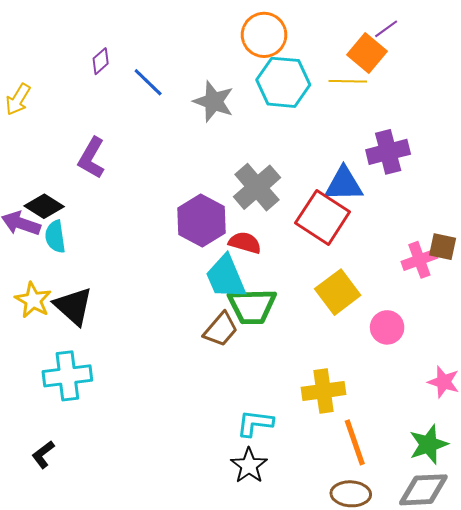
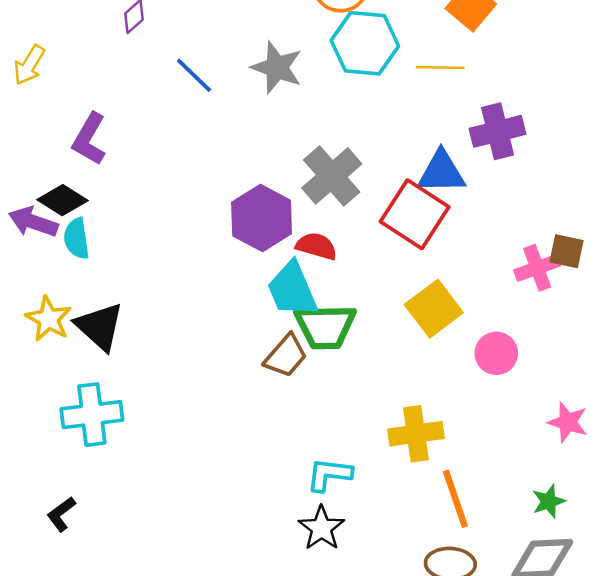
yellow line: (348, 81) -> (440, 68), moved
blue line: (148, 82) -> (194, 75), moved
purple L-shape: (92, 158) -> (89, 139), moved
green star: (428, 444) -> (549, 501), size x0.7

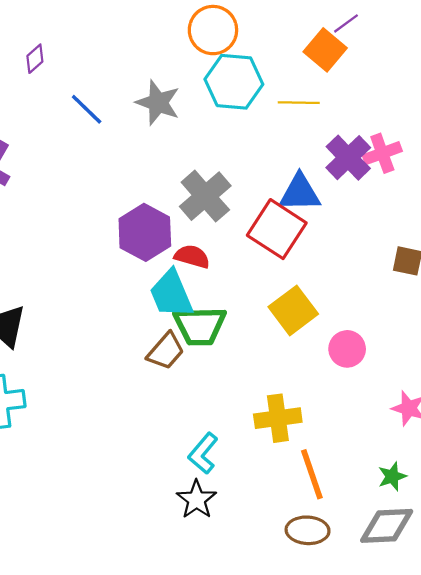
purple cross: (498, 131) -> (348, 158), turned -30
pink cross: (537, 268) -> (382, 153), moved
cyan L-shape: (329, 474) -> (203, 453), turned -57

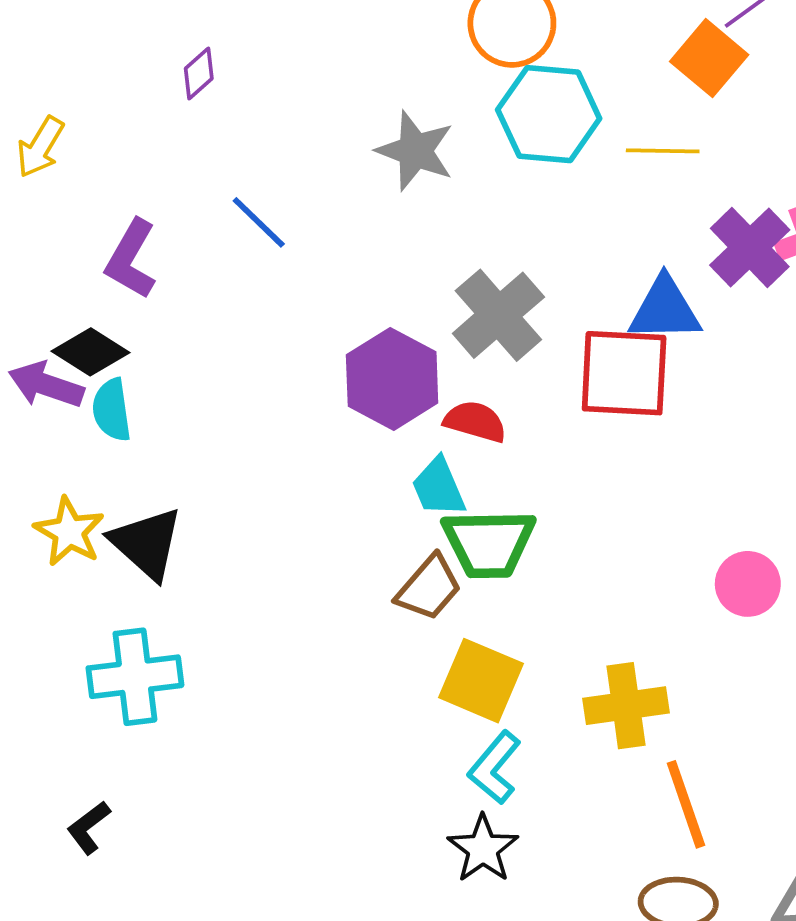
blue line: (87, 109) -> (259, 222), moved
red square: (277, 229) -> (624, 373), turned -30
cyan trapezoid: (171, 294) -> (438, 487), size x0.7
yellow square: (293, 310) -> (481, 681), moved, turned -30

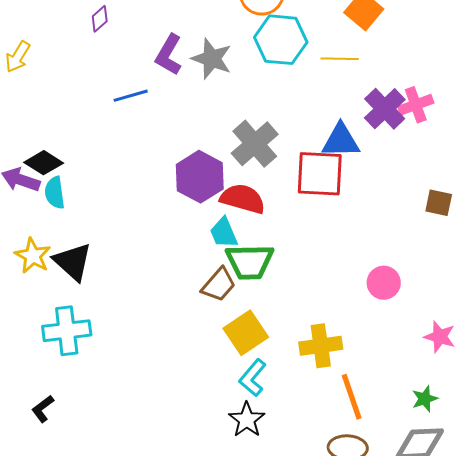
blue line: (259, 222) -> (131, 96), turned -60
purple L-shape: (131, 259) -> (169, 55), moved
red semicircle: (475, 422) -> (243, 199), size x1.4
yellow square: (481, 681) -> (246, 333), turned 33

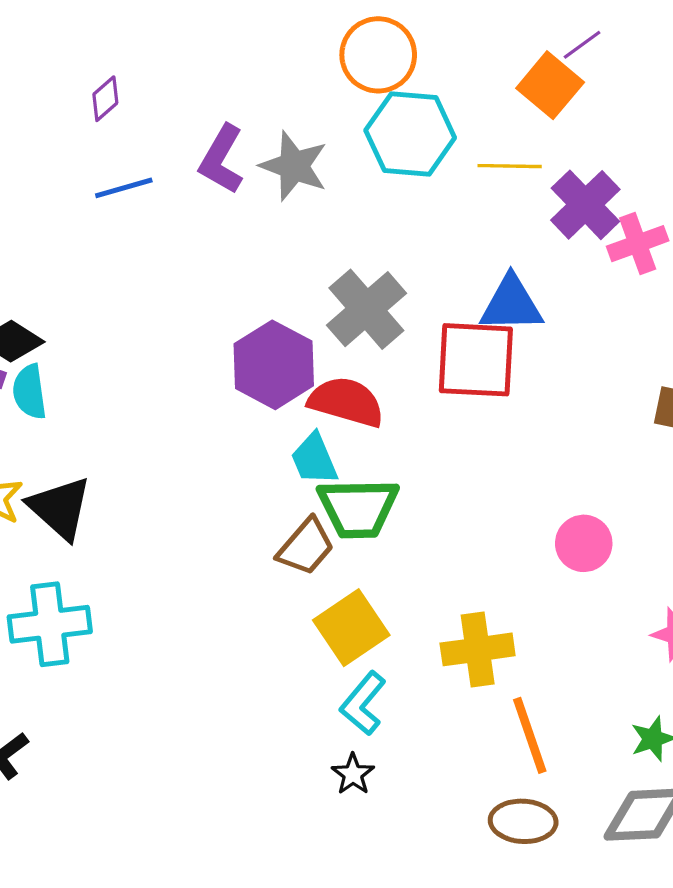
blue line: (131, 96) -> (124, 188), moved
purple cross: (385, 109) -> (585, 205), moved
black star: (247, 420) -> (353, 774), size x0.7

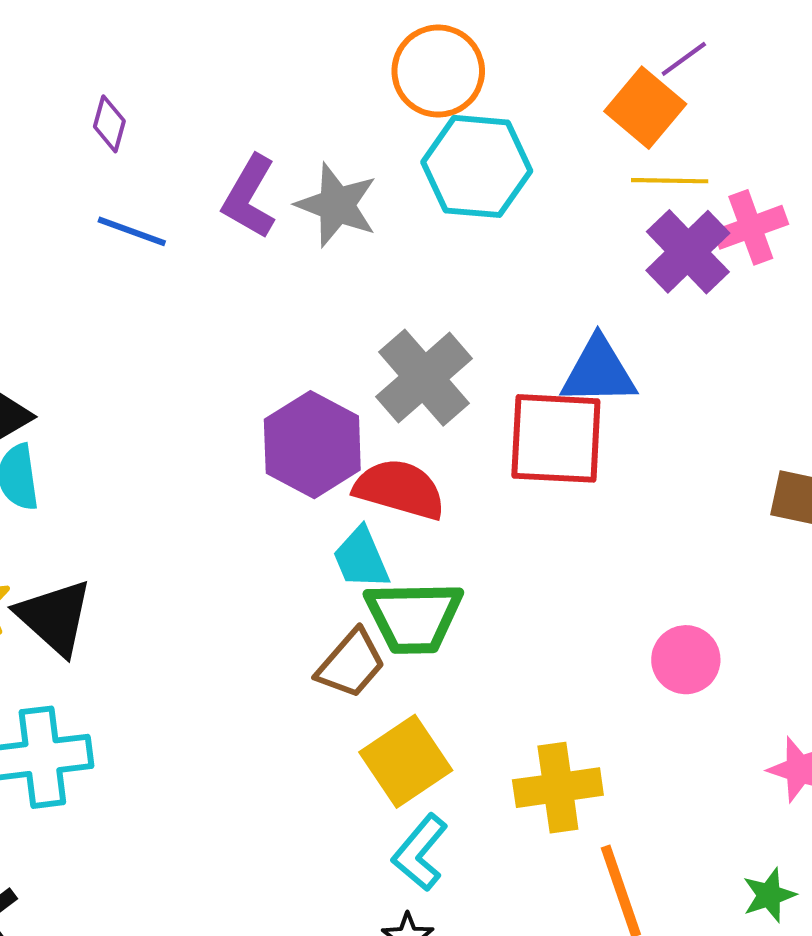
purple diamond: (105, 99) -> (109, 124), turned -33
yellow line: (510, 166) -> (670, 181), moved
blue line: (124, 188) -> (132, 231), turned 36
pink cross: (638, 244) -> (751, 227), moved

